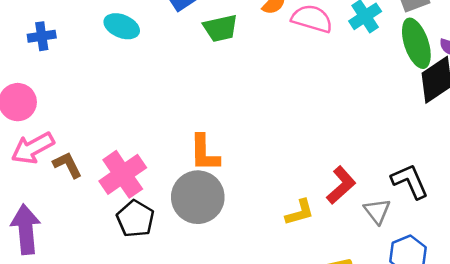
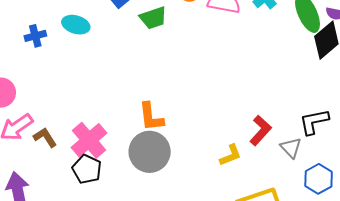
blue cross: (42, 36) -> (35, 36), moved
black L-shape: (410, 181) -> (314, 122), turned -72
black pentagon: (135, 219) -> (87, 169), moved

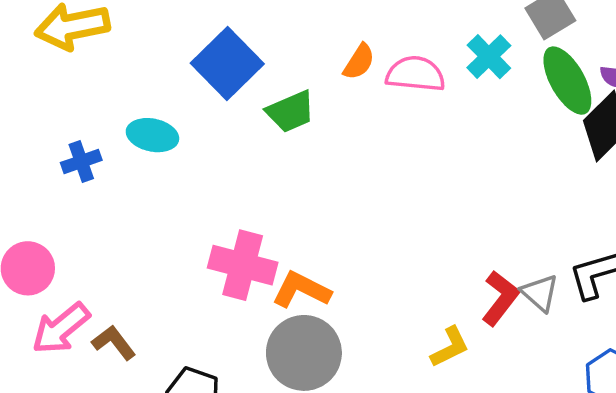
orange L-shape: (151, 117) -> (301, 290), turned 128
pink cross: (89, 140) -> (243, 265), moved, turned -30
gray triangle: (291, 148) -> (540, 293), moved

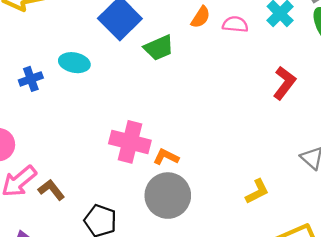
pink semicircle: (415, 74) -> (235, 24), size x0.7
orange L-shape: (301, 290) -> (166, 157), size x0.7
red L-shape: (500, 298) -> (284, 83), moved

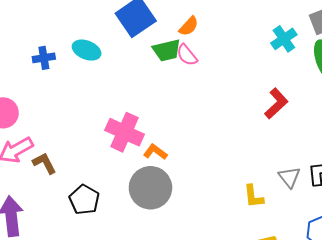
orange semicircle: (201, 17) -> (189, 26), moved
pink semicircle: (235, 24) -> (187, 55), moved, turned -145
yellow L-shape: (257, 191) -> (253, 196), moved, turned 100

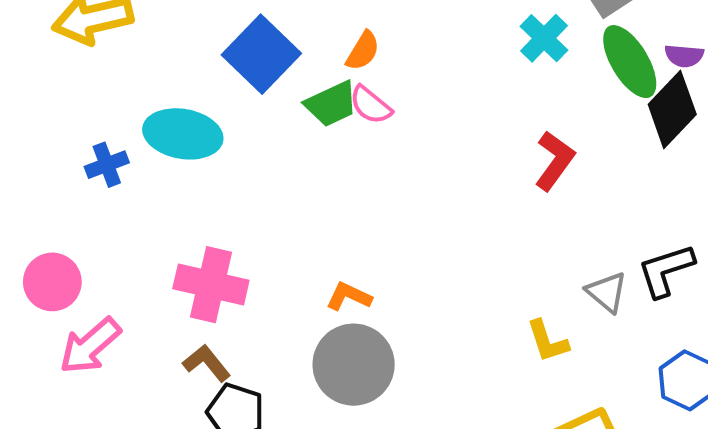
cyan ellipse: (87, 50) -> (183, 134), size x1.4
pink cross: (125, 132) -> (211, 285), moved
brown L-shape: (44, 163) -> (207, 363), moved

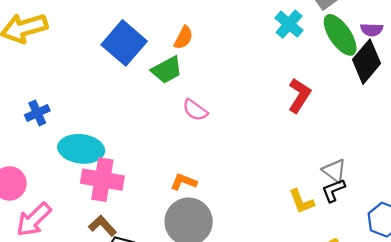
pink semicircle: (371, 105) -> (195, 110), moved
cyan ellipse: (183, 134) -> (81, 149), moved
black L-shape: (666, 270) -> (333, 190), moved, size x0.7

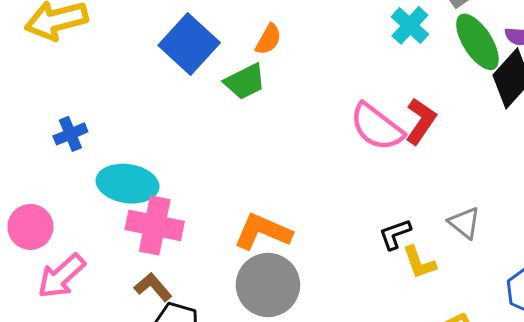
pink semicircle: (195, 110) -> (377, 127), moved, size x1.6
orange L-shape: (183, 182) -> (263, 232), size x1.6
black L-shape: (333, 190) -> (395, 234), moved

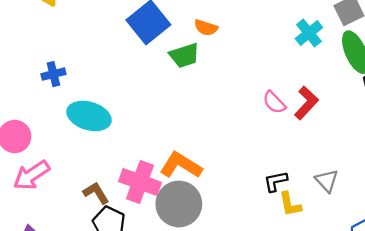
orange semicircle: (268, 39) -> (206, 28), turned 70
pink semicircle: (377, 127) -> (274, 102), size x0.6
pink cross: (155, 225) -> (140, 182), moved

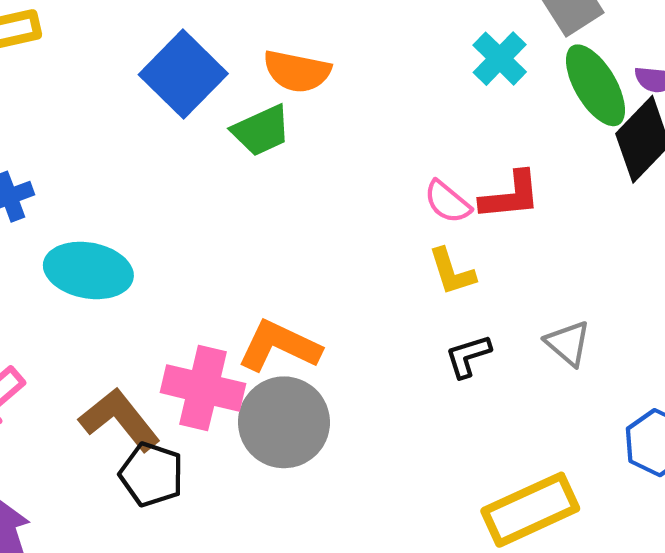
orange semicircle: (206, 28) -> (297, 71), size x1.4
red L-shape: (306, 103) -> (511, 196), turned 48
brown L-shape: (96, 193) -> (120, 420), size x1.5
yellow L-shape: (290, 204) -> (452, 272), moved

